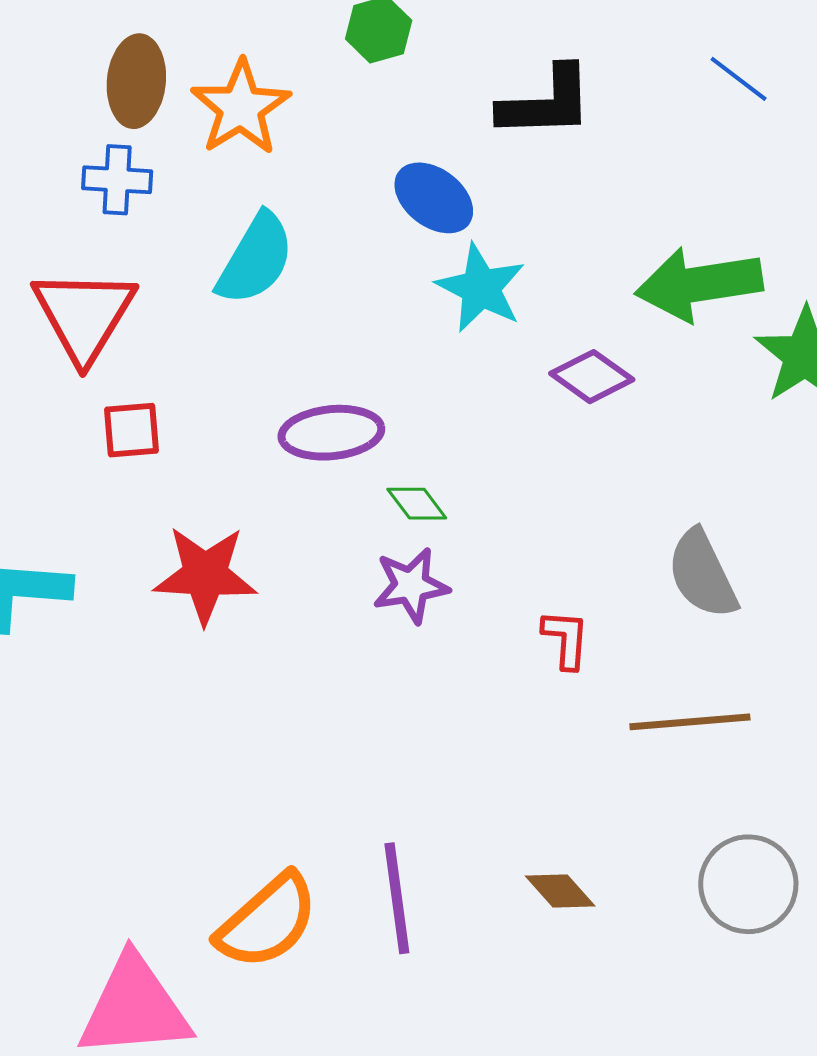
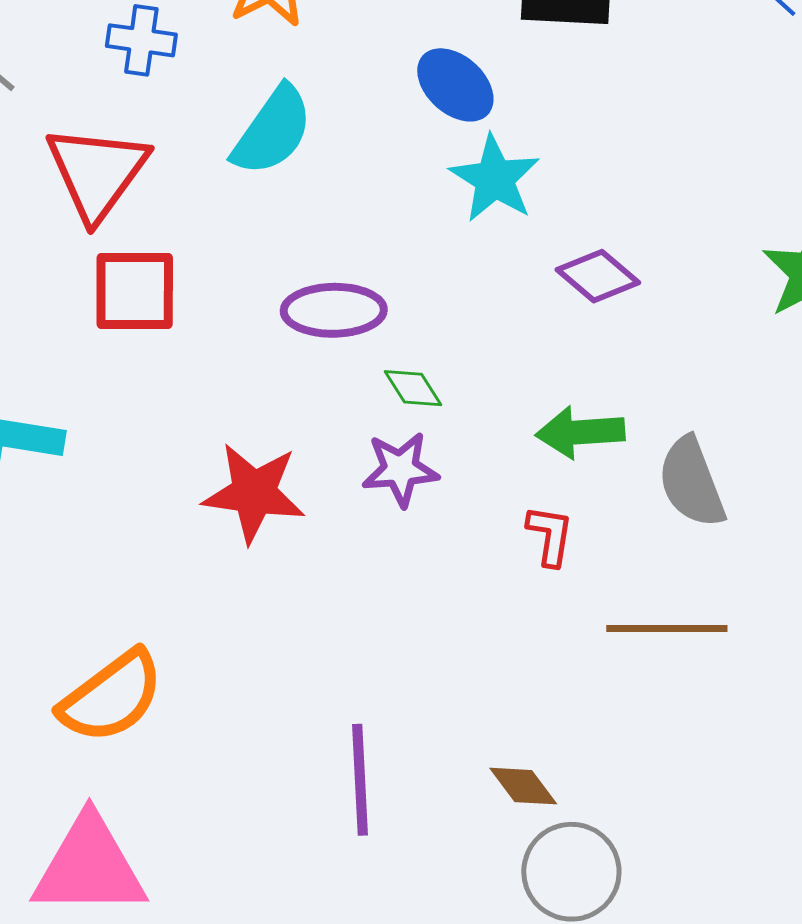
green arrow: (699, 284) -> (580, 432), moved, size x0.7
red square: (131, 430) -> (135, 291), size x1.5
red star: (205, 575) -> (254, 493), moved
gray circle: (748, 884) -> (571, 872), moved
orange semicircle: (267, 921) -> (111, 697), moved

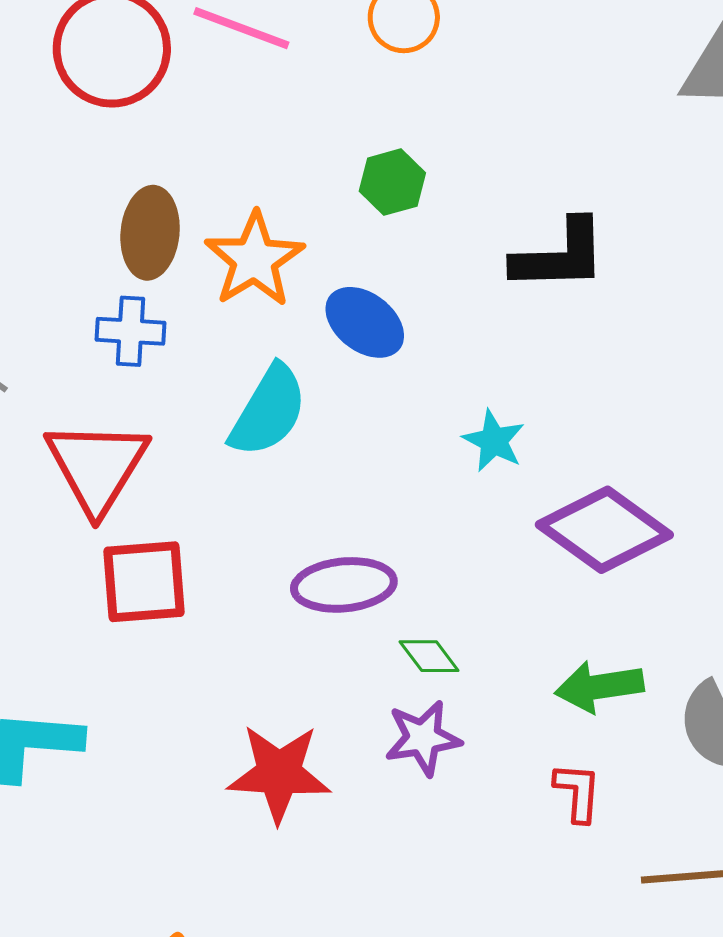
blue ellipse: (455, 85) -> (365, 322), moved
cyan star: (495, 179) -> (494, 441), size x0.7
purple diamond: (598, 276) -> (604, 530), size x1.6

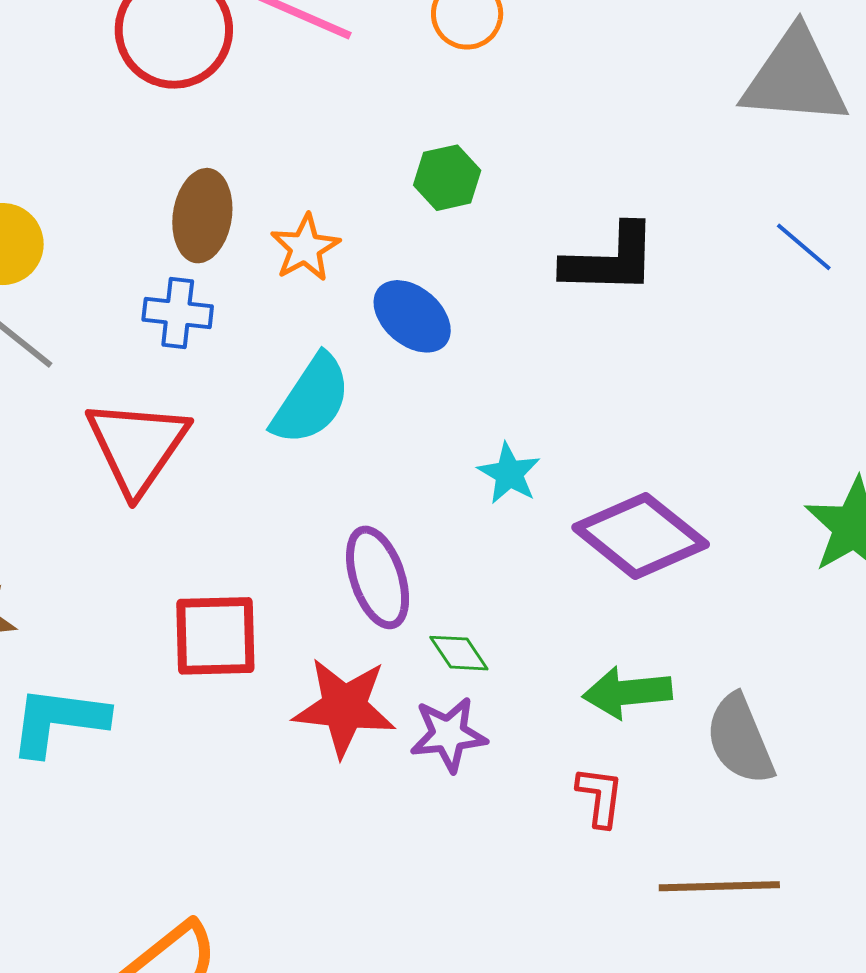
orange star: (254, 259) -> (305, 248), size x0.7
cyan star: (494, 441) -> (509, 473), moved
red square: (144, 582) -> (215, 636), moved
purple ellipse: (344, 585) -> (378, 577), turned 74
red star: (279, 773) -> (344, 707), moved

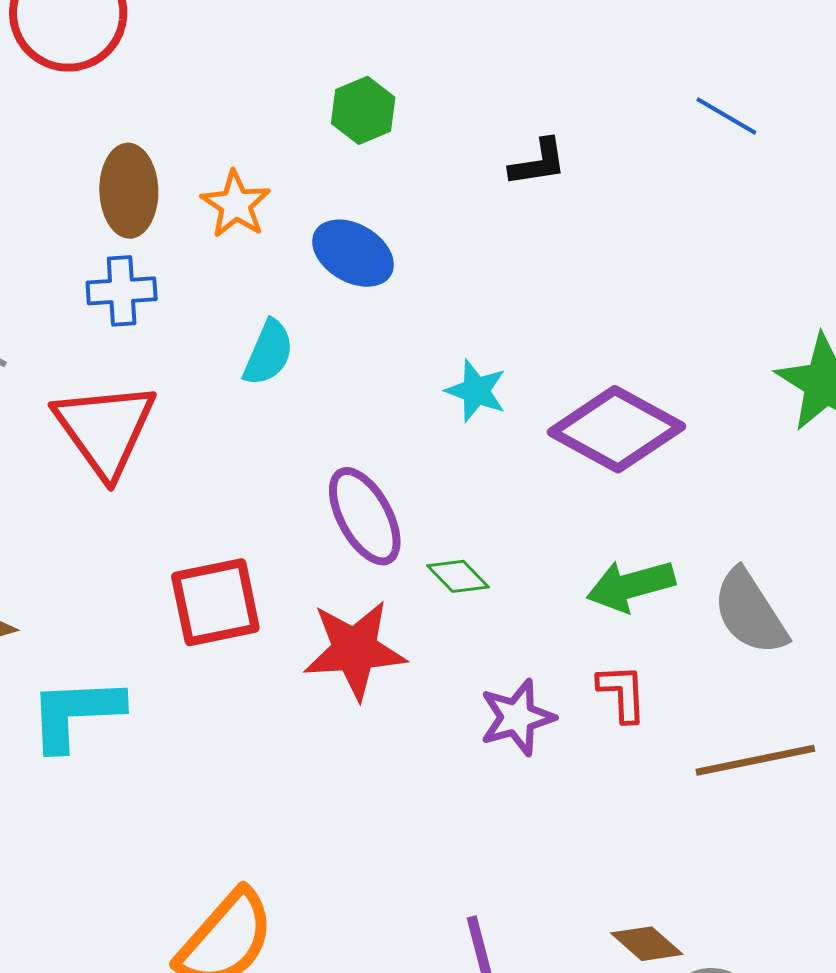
black L-shape: (610, 260) -> (538, 163), size x0.6
cyan semicircle: (311, 400) -> (268, 353), size x0.7
purple star: (448, 735) -> (517, 717), moved

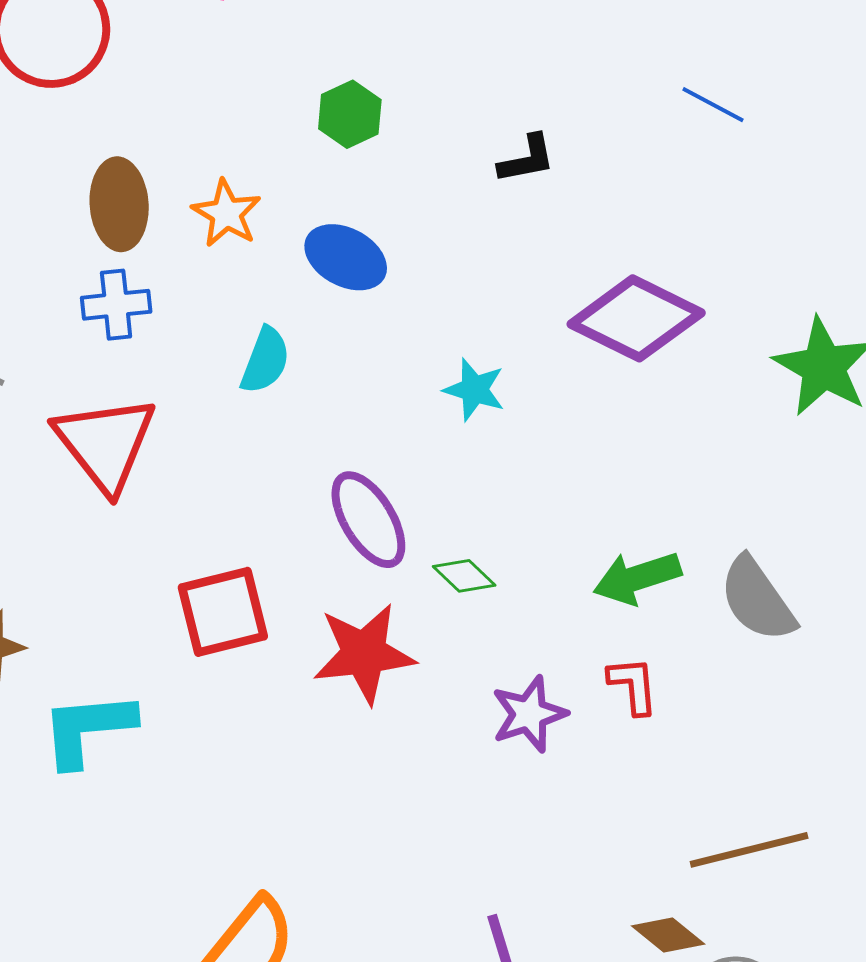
purple diamond: (616, 429) -> (636, 318), moved
brown line: (755, 760) -> (749, 850), moved

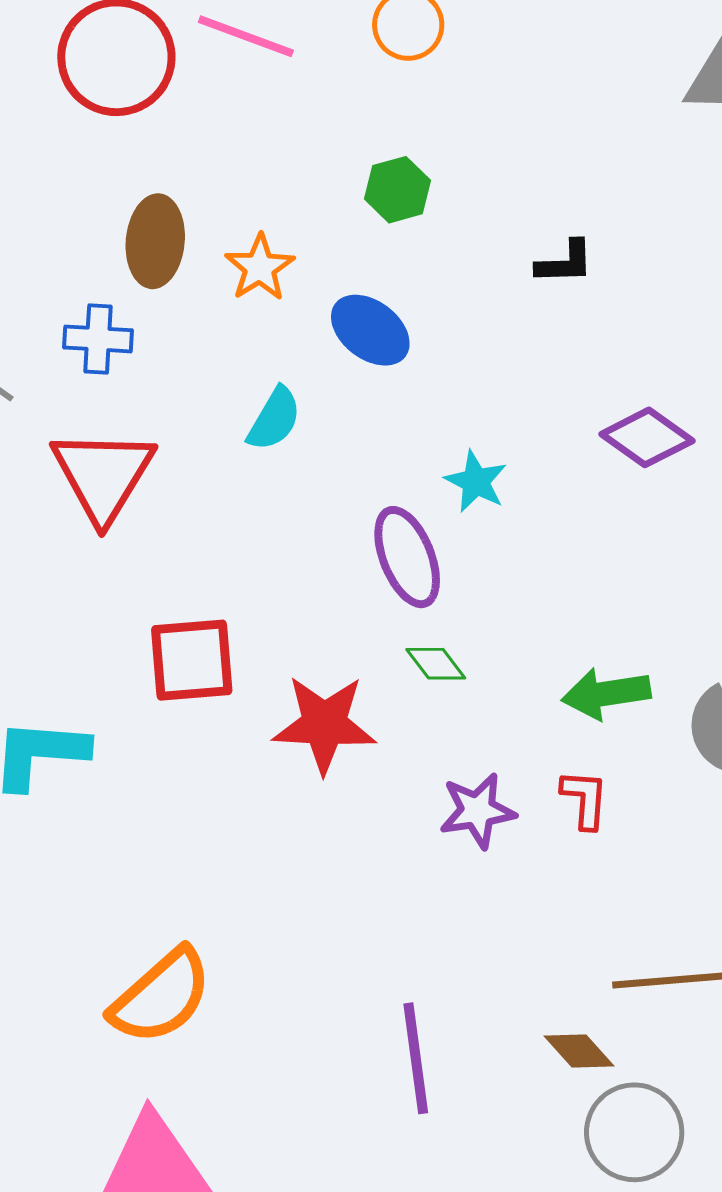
blue cross: (116, 305) -> (98, 339), moved
purple diamond: (636, 318) -> (647, 437), size x0.7
purple ellipse: (368, 520) -> (407, 557), moved

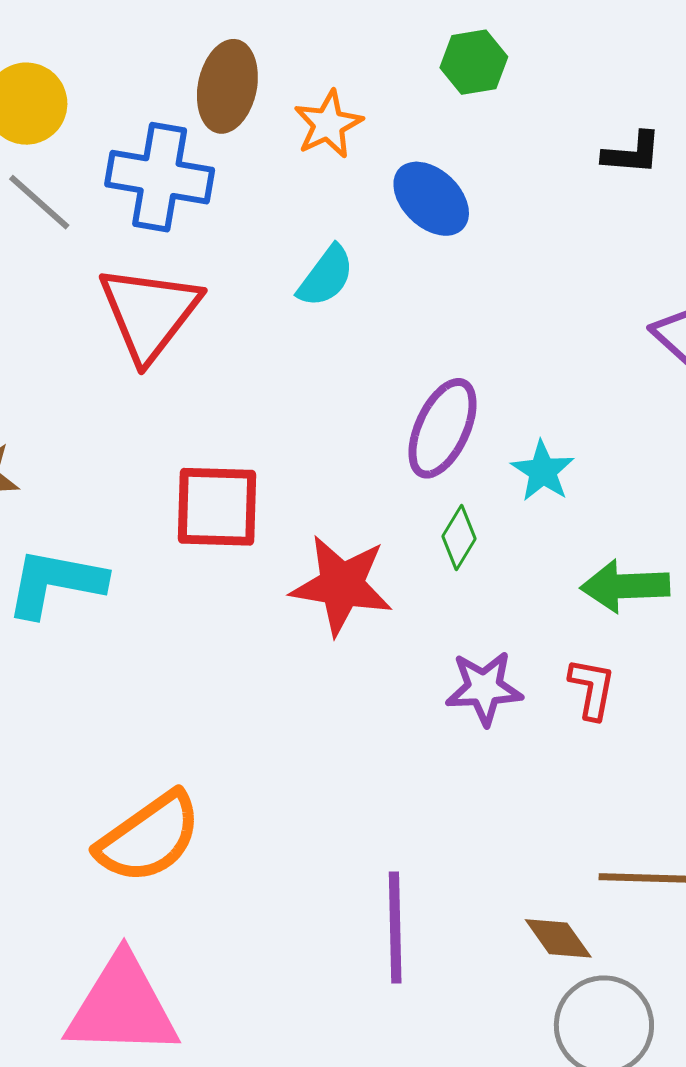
blue cross: (98, 339) -> (160, 177), size x1.5
cyan star: (476, 482) -> (543, 471), moved
purple ellipse: (407, 557) -> (443, 428), turned 40
green diamond: (436, 664) -> (459, 537), turned 62

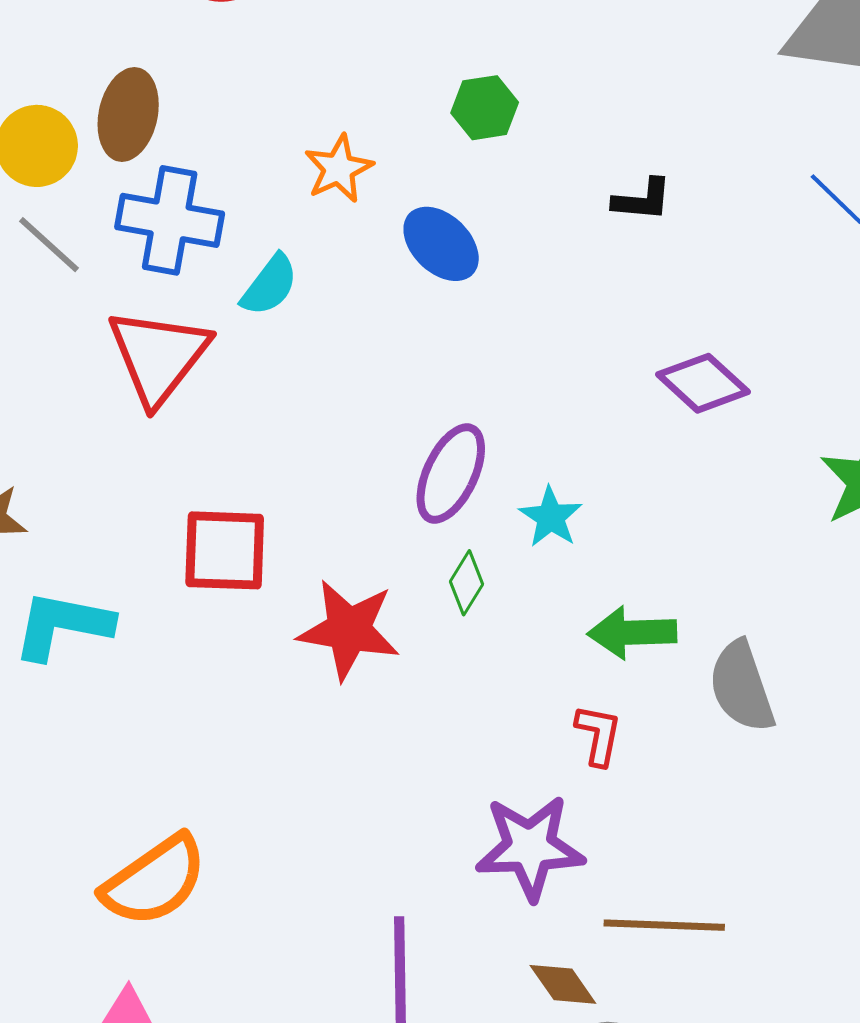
brown ellipse: (227, 86) -> (128, 114), moved
cyan semicircle: (326, 276) -> (270, 285), moved
purple star: (484, 688) -> (530, 847), moved, size x1.4

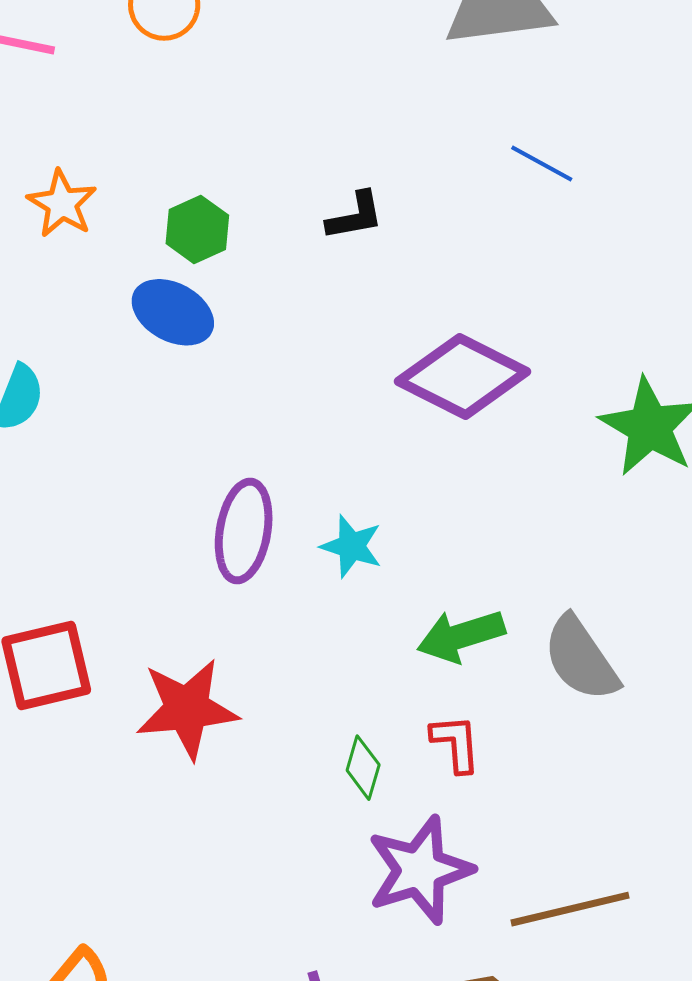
green hexagon: (485, 108) -> (197, 229), moved
orange star: (339, 169) -> (62, 204), moved
purple diamond: (703, 383) -> (463, 376), size x1.4
green diamond: (467, 583) -> (363, 768), moved

